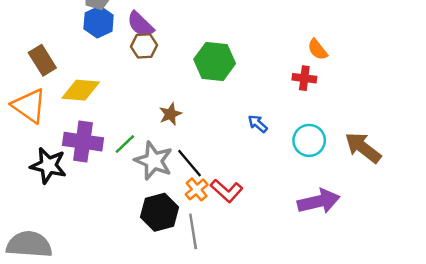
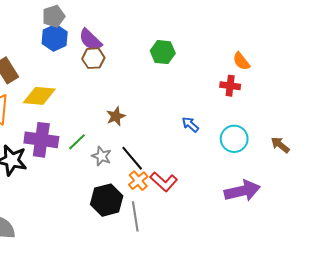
green hexagon: (215, 61) -> (163, 52), moved, size x0.7
brown arrow: (363, 148) -> (280, 145), size x0.6
gray star: (154, 161) -> (102, 156), size x0.6

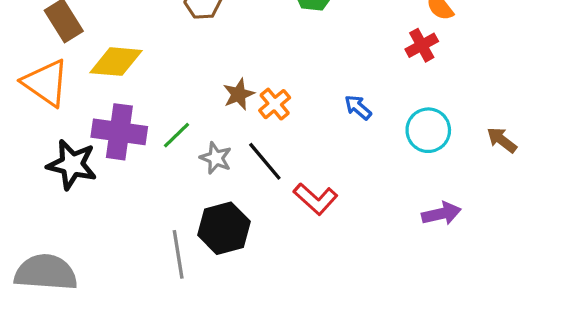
red cross: (230, 86) -> (422, 45), turned -36
orange cross: (138, 181) -> (275, 104), moved
purple arrow: (242, 191) -> (441, 214), size x0.7
gray line: (135, 216) -> (178, 254), moved

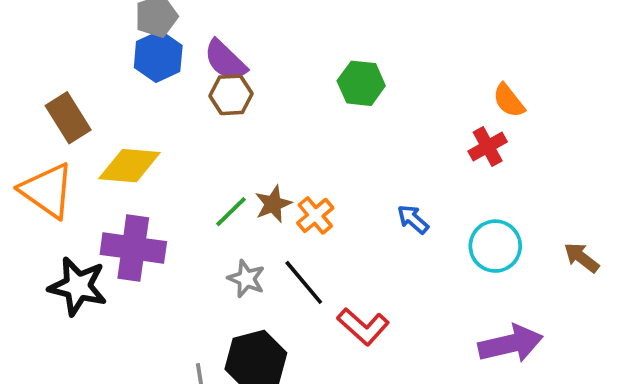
green line: (177, 135) -> (231, 212), moved
purple arrow: (441, 214) -> (511, 344), size x1.4

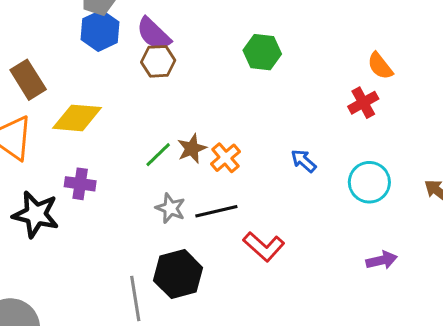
purple cross: (133, 248) -> (80, 184), size x0.6
black line: (304, 282) -> (216, 211), turned -63
purple arrow: (511, 344) -> (382, 260), size x0.6

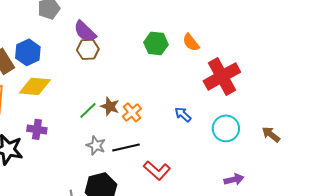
blue hexagon: (100, 31) -> (28, 52), moved
orange semicircle: (380, 66) -> (191, 42), moved
red cross: (363, 103) -> (222, 76), size x1.8
brown star: (192, 149) -> (110, 106), turned -30

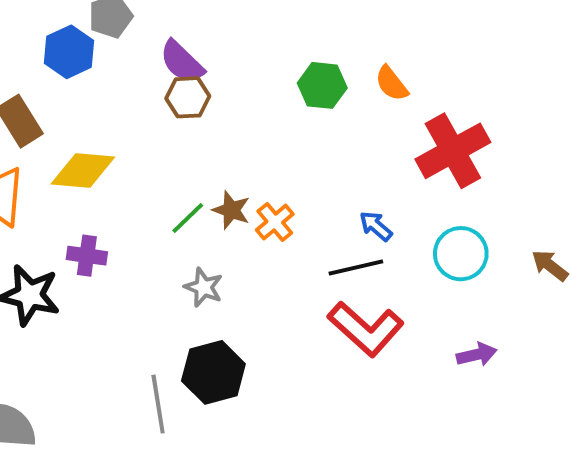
blue hexagon: (28, 52) -> (69, 52), moved
black line: (126, 147) -> (356, 268), moved
red L-shape: (157, 170) -> (366, 329), moved, size x1.4

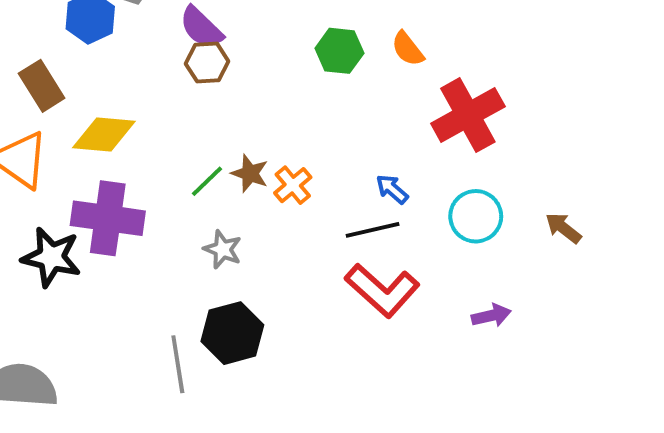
purple cross: (87, 256) -> (108, 218), size x1.8

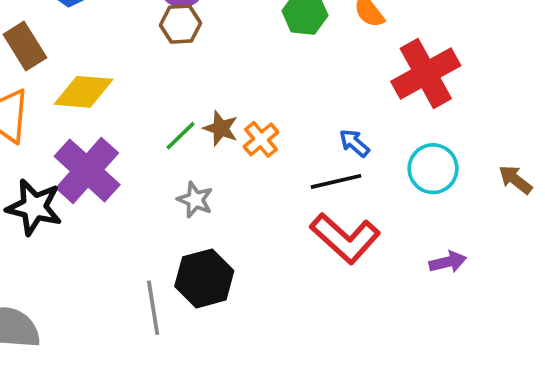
purple cross: (108, 218) -> (87, 170), turned 34

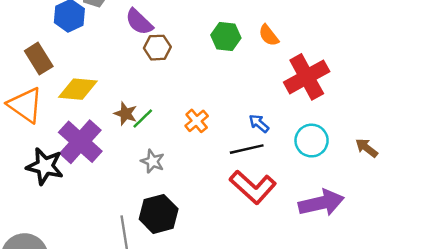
brown hexagon: (180, 24) -> (157, 48), moved
brown star: (221, 128) -> (126, 114), moved
purple arrow: (448, 262) -> (321, 203), size x1.8

